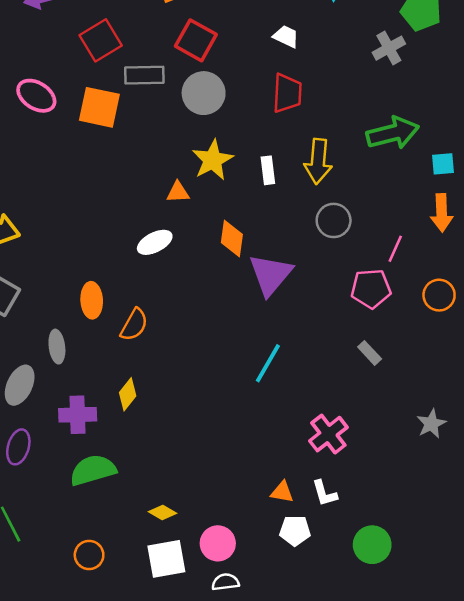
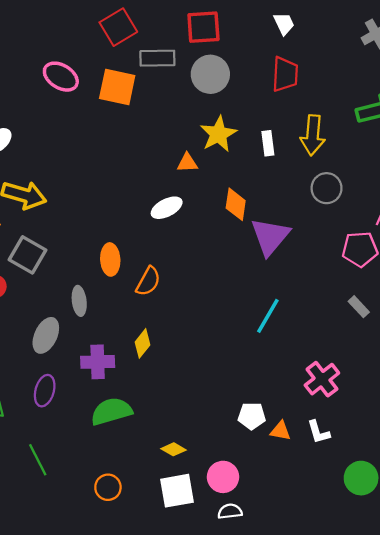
white trapezoid: (286, 36) -> (284, 24), turned 40
red square: (196, 40) -> (203, 27), turned -33
white pentagon: (295, 531) -> (252, 416), moved

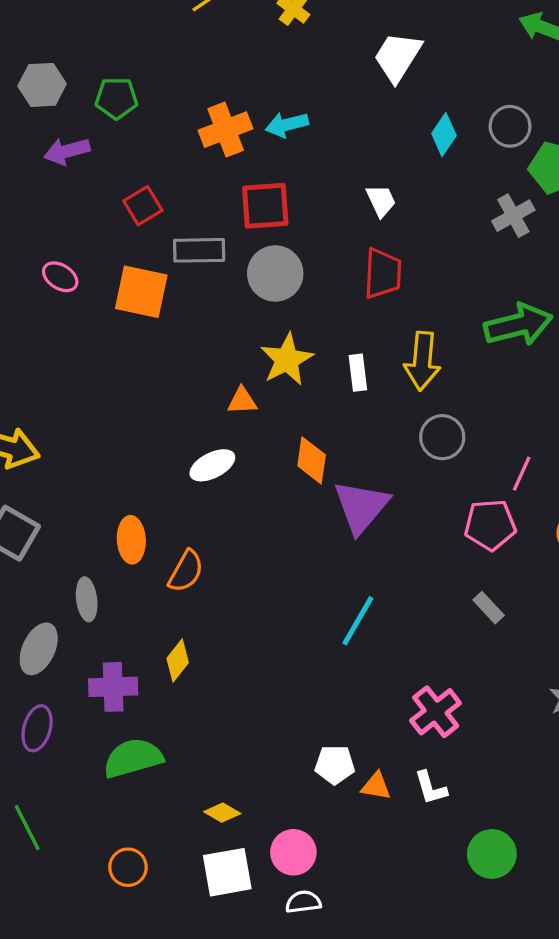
red square: (118, 27) -> (143, 206), size x0.7
pink ellipse: (61, 77) -> (60, 277), size x0.7

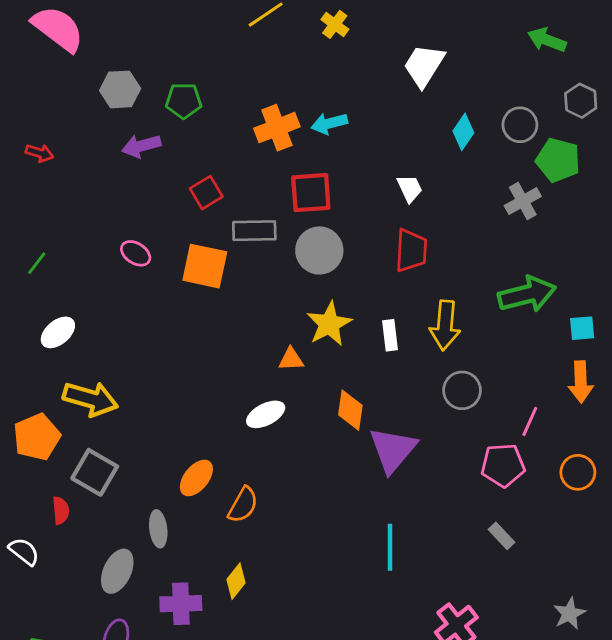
orange ellipse: (131, 540) -> (196, 478), turned 42
cyan line: (358, 621) -> (390, 547), turned -30

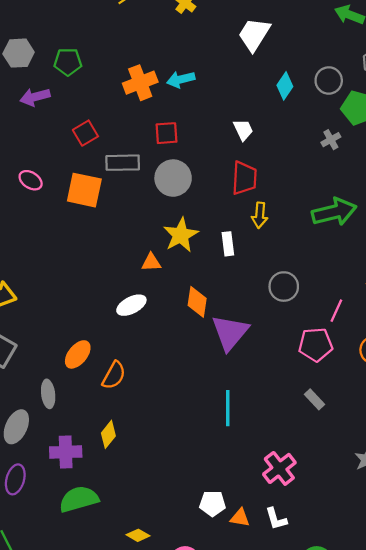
red square: (311, 193) -> (166, 133), size x0.7
gray cross: (523, 201) -> (331, 140), size x0.7
yellow arrow: (445, 325) -> (260, 215), moved, size x0.7

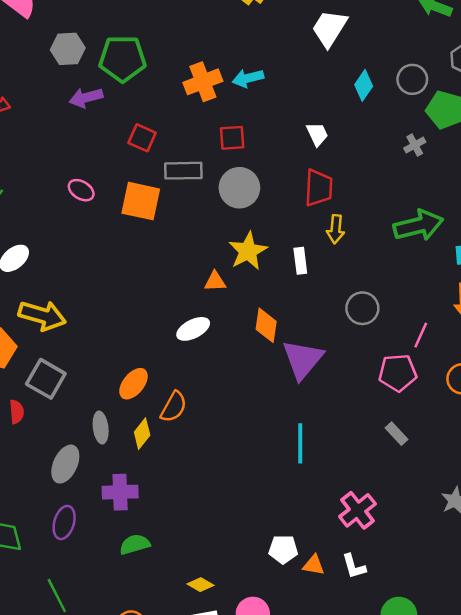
green pentagon: (68, 62) -> (123, 59), size x1.5
red square: (85, 133) -> (142, 138), turned -35
yellow diamond: (108, 434) -> (142, 434), moved
green semicircle: (79, 499) -> (135, 544), size x0.7

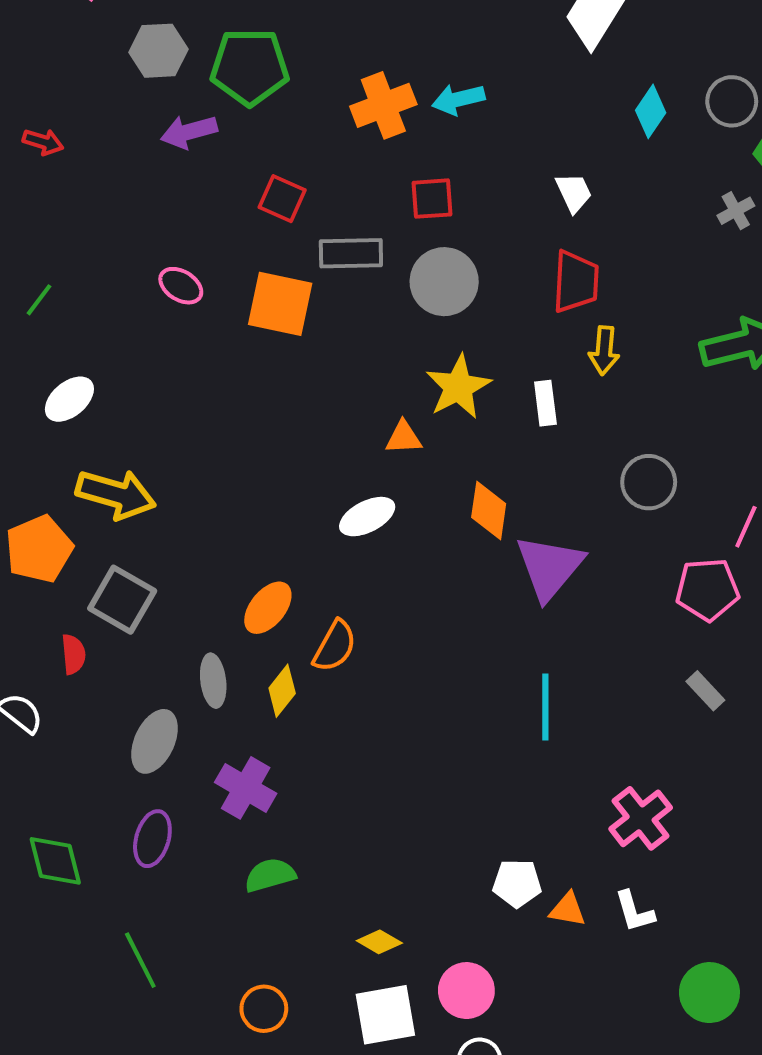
purple cross: (120, 492) -> (246, 788), turned 32

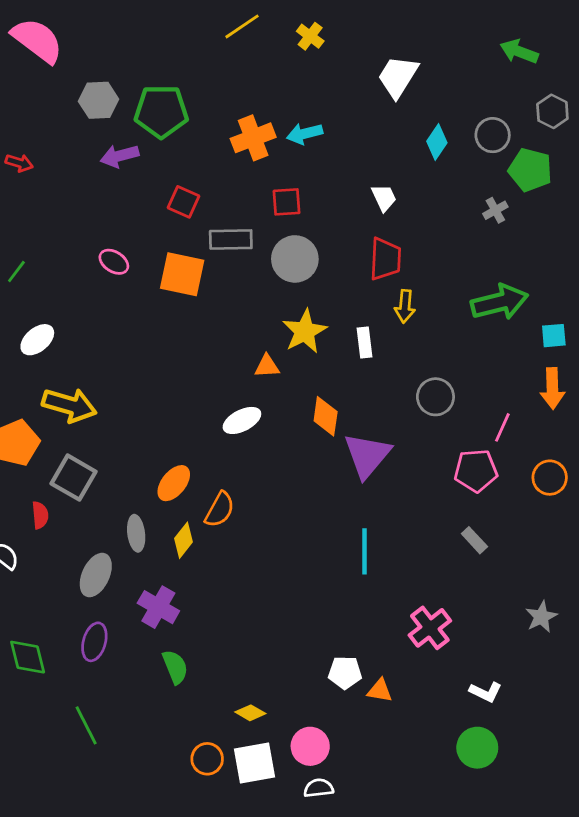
green semicircle: (270, 875) -> (175, 667), turned 84
white L-shape: (635, 912) -> (486, 692), moved, turned -48
orange circle: (264, 1009) -> (207, 759), moved

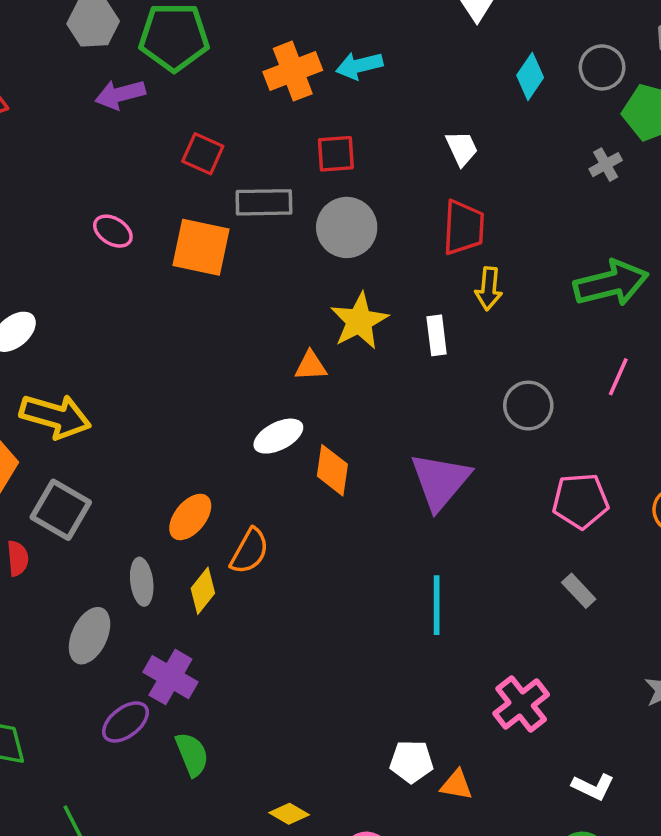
orange diamond: (326, 416) -> (332, 470), moved
pink line: (502, 427) -> (618, 377), moved
purple ellipse: (94, 642) -> (126, 722), moved, turned 36

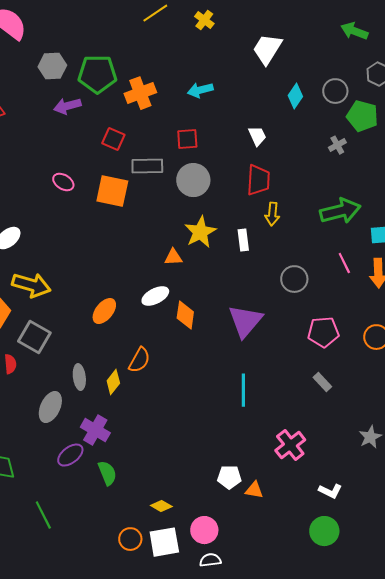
orange cross: (293, 71) -> (140, 93), moved
pink line: (618, 377) -> (344, 263), turned -50
orange ellipse: (190, 517) -> (104, 311), moved

